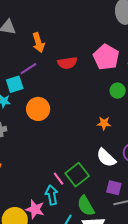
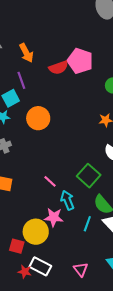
pink pentagon: (106, 57) -> (80, 61), moved
purple line: (28, 69) -> (21, 80), turned -66
pink line: (59, 179) -> (50, 181), moved

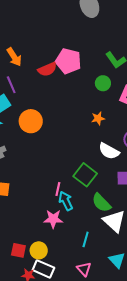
pink line: (50, 181) -> (58, 189), moved, turned 64
cyan line: (87, 224) -> (86, 239), moved
yellow circle: (36, 232) -> (39, 250), moved, size x0.7

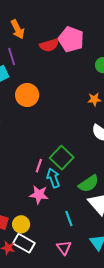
green square: (85, 175) -> (62, 158), moved
pink line: (58, 189) -> (39, 166), moved
green semicircle: (101, 203) -> (89, 184), turned -85
cyan line: (86, 239) -> (69, 218), turned -42

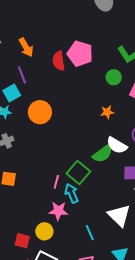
red semicircle: (49, 45) -> (59, 61), turned 102
green semicircle: (89, 184) -> (103, 154), moved
yellow circle: (21, 224) -> (44, 231), moved

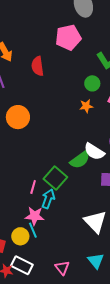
pink pentagon: (80, 54) -> (68, 37), moved, turned -30
orange star: (107, 112) -> (86, 106), moved
cyan arrow: (72, 193) -> (48, 199), turned 42
cyan line: (90, 233) -> (33, 230), moved

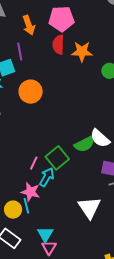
pink pentagon: (68, 37) -> (61, 19), moved
orange star: (86, 106) -> (82, 52), moved, size x1.5
cyan triangle: (96, 261) -> (45, 234), moved

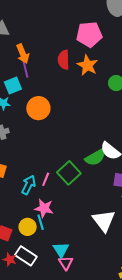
pink pentagon: (61, 19) -> (89, 34), moved
orange arrow: (29, 25) -> (23, 54), moved
orange star: (82, 52) -> (87, 65), turned 30
cyan arrow: (47, 177) -> (29, 185), moved

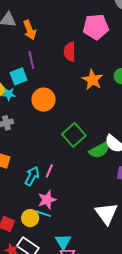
orange arrow: (23, 54) -> (30, 30), moved
orange star: (87, 65) -> (92, 80), moved
green square: (69, 173) -> (74, 135), moved
pink star: (44, 208) -> (47, 200), turned -30
cyan line: (41, 222) -> (43, 214), turned -56

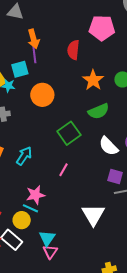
orange arrow: (30, 30) -> (34, 39), moved
green semicircle: (99, 150) -> (99, 111), moved
pink line: (49, 171) -> (64, 170), moved
cyan arrow: (32, 176) -> (24, 156), moved
yellow circle: (30, 218) -> (22, 220), moved

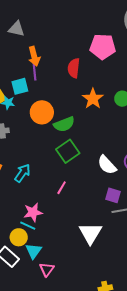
green semicircle: (99, 111) -> (64, 124), moved
cyan triangle: (47, 238) -> (34, 251), moved

